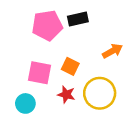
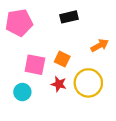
pink pentagon: (47, 25) -> (19, 23), moved

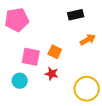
black rectangle: (69, 17) -> (76, 15), moved
yellow circle: (88, 83) -> (87, 89), moved

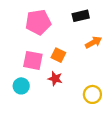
pink pentagon: (17, 20) -> (38, 22), moved
yellow circle: (87, 89) -> (92, 94), size x0.7

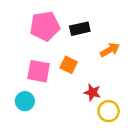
black rectangle: (81, 16) -> (80, 29), moved
red star: (55, 79) -> (92, 92), moved

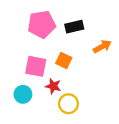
red star: (92, 92) -> (53, 86), moved
yellow circle: (109, 111) -> (68, 104), moved

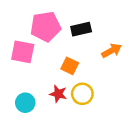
pink square: (36, 66) -> (23, 52), moved
yellow circle: (68, 104) -> (82, 94), moved

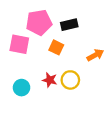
orange arrow: (112, 51) -> (95, 55), moved
orange square: (70, 66) -> (56, 47), moved

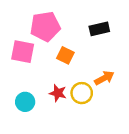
black rectangle: (69, 25) -> (99, 29), moved
orange arrow: (95, 55) -> (104, 78), moved

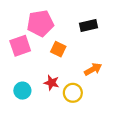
pink square: (23, 52) -> (20, 46), turned -30
yellow circle: (82, 93) -> (73, 93), moved

